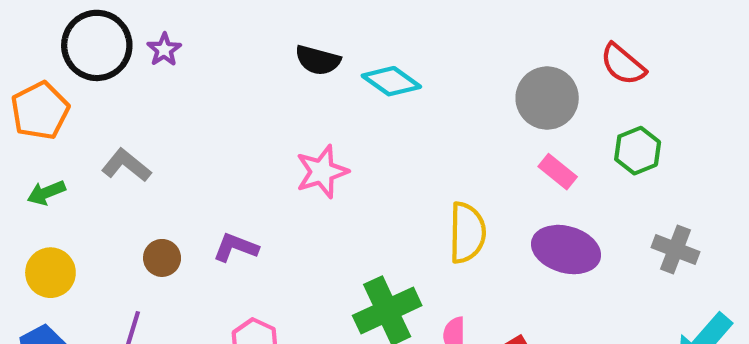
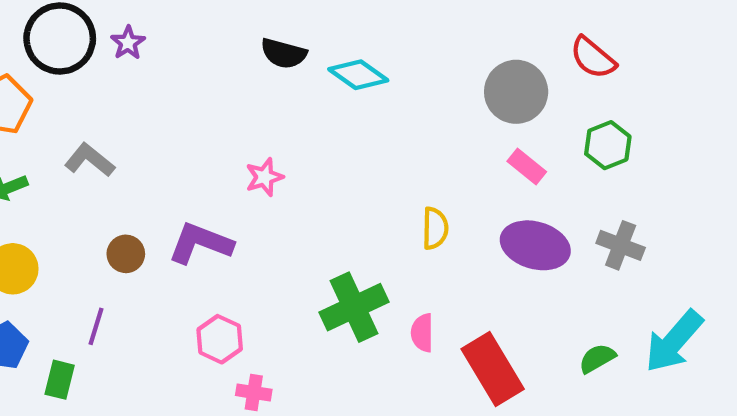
pink star: (322, 172) -> (264, 177), moved, size x0.7
yellow semicircle: (467, 233) -> (435, 228), size x0.7
purple L-shape: (236, 247) -> (200, 243), size x1.4
gray cross: (675, 250) -> (621, 245), moved

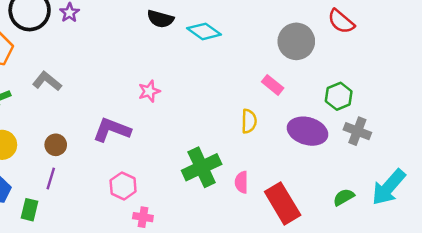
green hexagon: (608, 145) -> (339, 96), moved
pink rectangle: (527, 166) -> (273, 85), moved
brown circle: (126, 254) -> (56, 145), moved

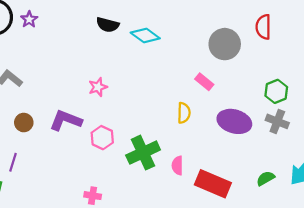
red semicircle: (341, 21) -> (263, 27), turned 50
green hexagon: (339, 96) -> (276, 91), moved
brown circle: (56, 145) -> (24, 123), moved
pink hexagon: (123, 186) -> (102, 138), moved
red rectangle: (283, 203) -> (213, 184), turned -36

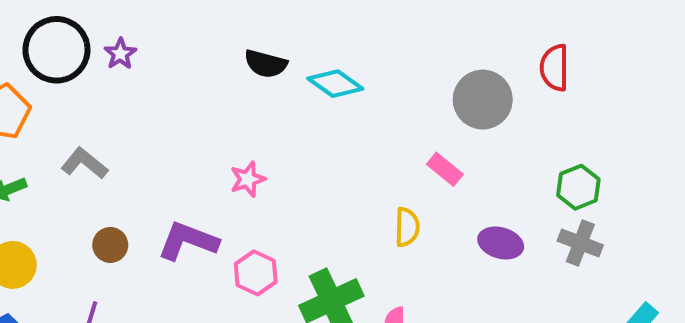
purple ellipse: (234, 121) -> (501, 243), size x0.7

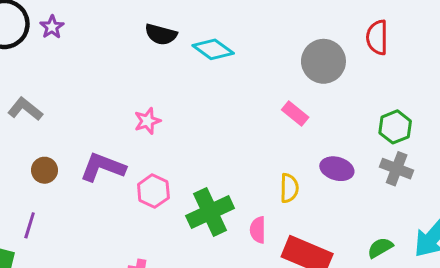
yellow semicircle: (407, 227) -> (289, 188), moved

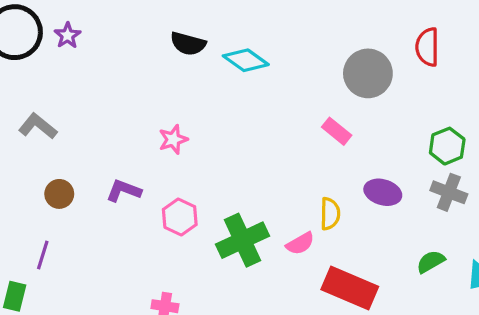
purple L-shape: (103, 167) -> (124, 191), size x0.7
pink semicircle: (258, 230) -> (300, 243), moved, turned -120
green semicircle: (380, 248) -> (431, 262), moved

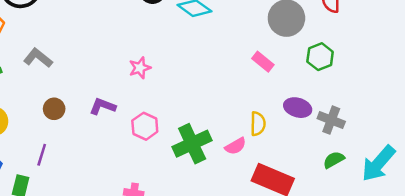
green hexagon: (447, 146) -> (320, 57), moved
gray cross: (449, 192) -> (331, 120), moved

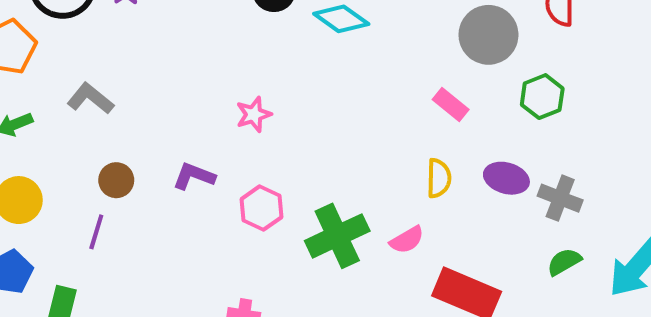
yellow semicircle: (258, 124) -> (439, 178), moved
purple line: (42, 155) -> (96, 232), moved

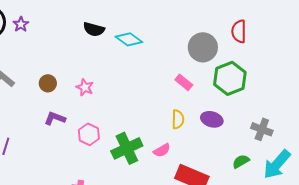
green hexagon: (542, 97) -> (230, 78), size x1.5
pink star: (254, 114) -> (85, 87), turned -30
brown circle: (116, 180) -> (48, 83), moved
gray cross: (560, 198) -> (262, 129), moved

